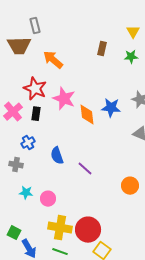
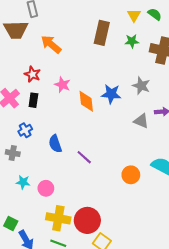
brown rectangle: (102, 49) -> (102, 33), size x1.6
red star: (35, 89) -> (32, 74), size x0.7
pink star: (64, 99) -> (62, 85), size x0.7

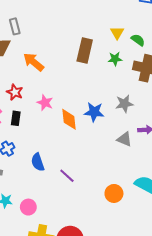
green semicircle: (155, 14) -> (138, 40), moved
gray star: (141, 86) -> (124, 104), turned -30

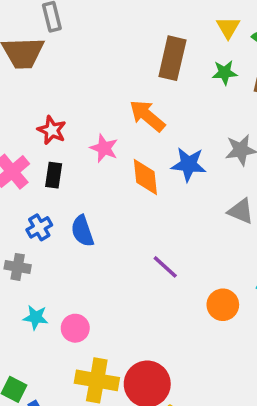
orange arrow: (34, 62) -> (147, 116), moved
blue semicircle: (38, 162) -> (82, 231), moved
purple line: (67, 176) -> (165, 267), moved

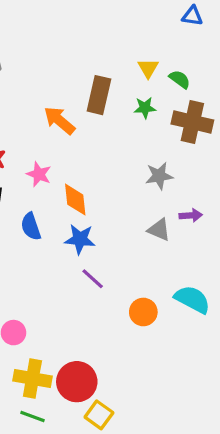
orange arrow: (147, 116) -> (59, 120), moved
blue star: (189, 164) -> (80, 239), moved
blue semicircle: (82, 231) -> (31, 226), moved

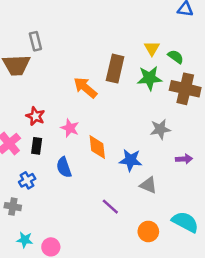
green star: (145, 108) -> (150, 78), size x1.5
gray triangle: (159, 230) -> (148, 185), moved
blue star: (80, 239) -> (131, 160), moved

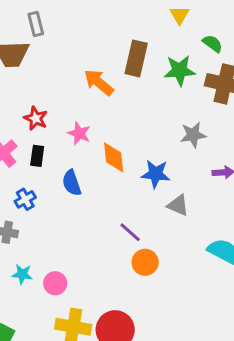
yellow triangle: (152, 48) -> (180, 15), moved
orange circle: (148, 231) -> (145, 262), moved

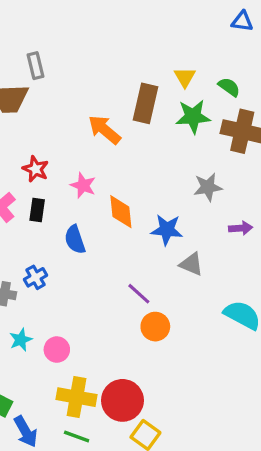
yellow triangle: (180, 15) -> (185, 77), moved
blue cross: (25, 199) -> (36, 277), moved
cyan star: (22, 274) -> (21, 340), turned -30

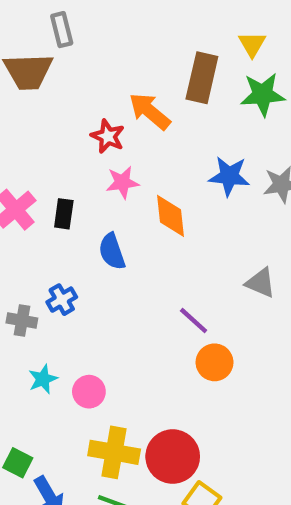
red star: (36, 169) -> (108, 136), moved
pink star: (83, 185) -> (122, 182), turned -30
blue star: (167, 230) -> (229, 176), moved

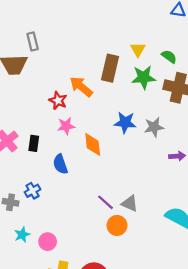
gray triangle: (261, 283) -> (130, 203), moved

